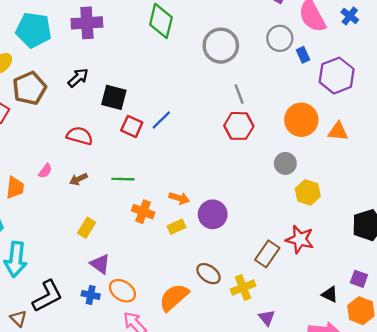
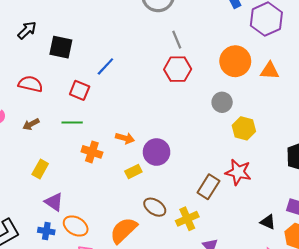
red square: (132, 126) -> (80, 90), moved
yellow rectangle: (177, 227) -> (133, 171), moved

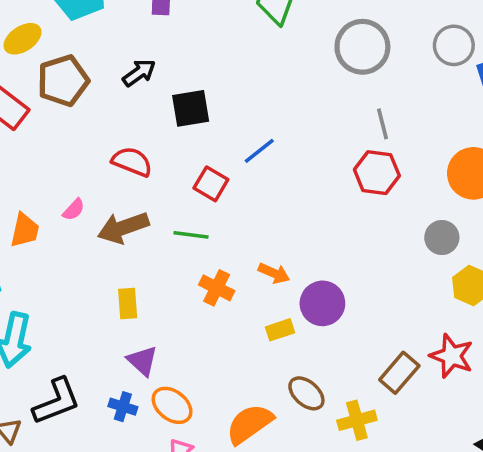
black square: (61, 47) -> (191, 108), turned -30
brown arrow: (31, 124) -> (123, 228), size x1.8
yellow rectangle: (40, 169) -> (128, 303), turned -42

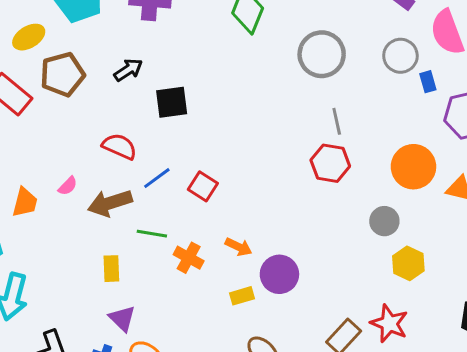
blue line: (259, 151) -> (157, 178), moved
red square: (211, 184) -> (203, 186), moved
green line: (191, 235) -> (152, 234), moved

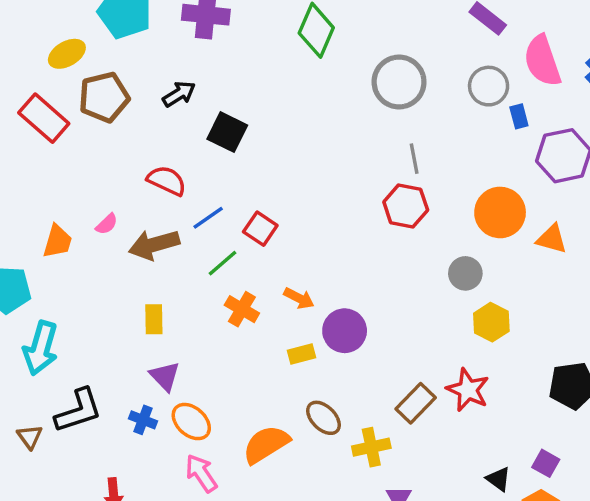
black square: (172, 102) -> (227, 132), turned 32
green line: (152, 234) -> (222, 263), moved, turned -52

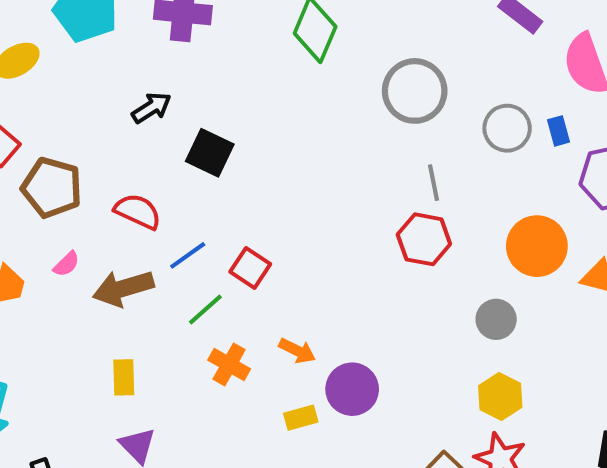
gray circle: (489, 86) -> (507, 128), moved
brown pentagon: (104, 97) -> (52, 188), moved, turned 30
yellow hexagon: (491, 322) -> (500, 397), moved

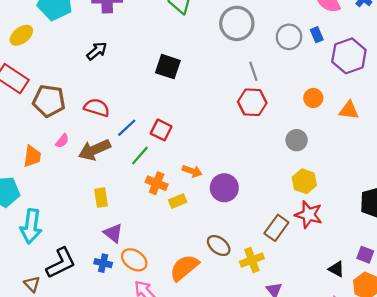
black square: (210, 153) -> (168, 67), moved
orange circle: (537, 246) -> (313, 98), size x0.6
yellow rectangle: (301, 418) -> (178, 201), moved

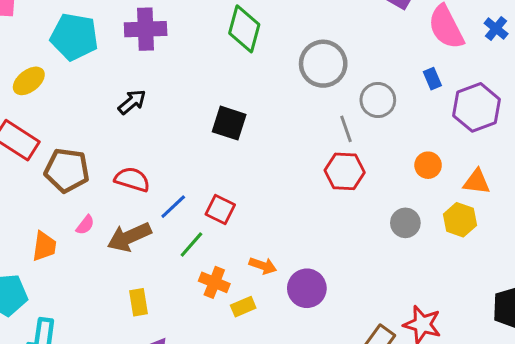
gray circle: (289, 37) -> (378, 100), moved
yellow hexagon: (304, 181) -> (460, 220), moved

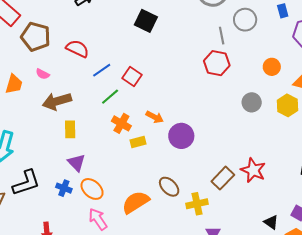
pink semicircle: (85, 225) -> (43, 74), turned 72
brown arrow: (129, 237) -> (57, 101), moved

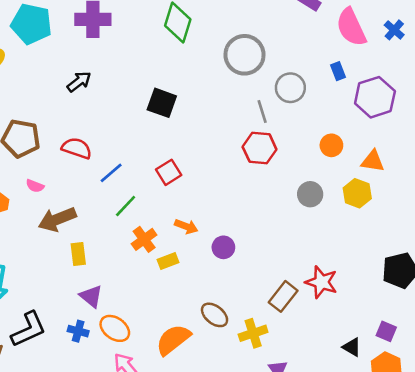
red square: (132, 76) -> (169, 172), moved, turned 30
orange cross: (121, 123) -> (144, 239), turned 30
purple circle: (181, 136) -> (223, 247), size x0.7

